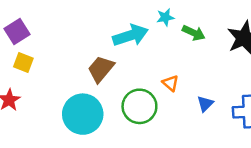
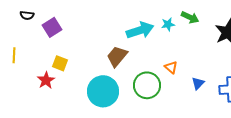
cyan star: (165, 17) -> (168, 24), moved
green arrow: (194, 33) -> (190, 17), moved
yellow square: (23, 62) -> (60, 63), moved

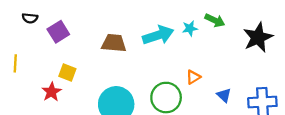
brown trapezoid: (117, 56) -> (114, 43), moved, turned 55
orange triangle: (171, 67) -> (193, 77), turned 48
blue triangle: (198, 83) -> (224, 95), turned -32

